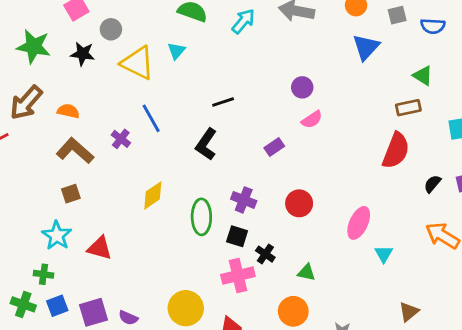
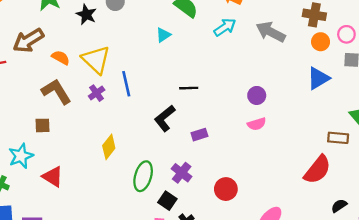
yellow triangle: (138, 63) -> (96, 60), moved
purple rectangle: (274, 147) -> (199, 135), moved
yellow diamond: (153, 195) -> (109, 147), turned -35

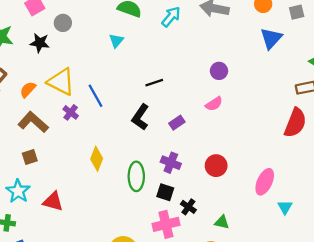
orange semicircle: (61, 58) -> (28, 90), turned -60
pink semicircle: (257, 124) -> (214, 104), moved

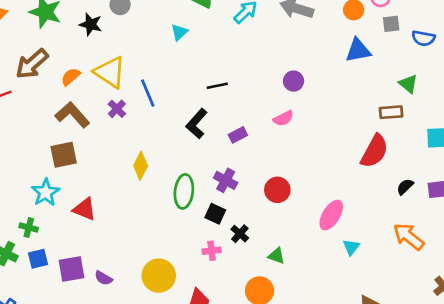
blue triangle: (271, 38) -> (358, 50), turned 30
brown square: (30, 157) -> (64, 155), size x1.5
pink cross: (166, 224) -> (212, 251), size x0.6

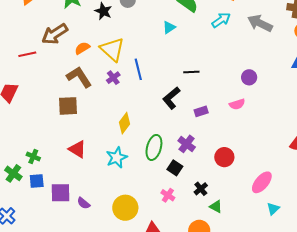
cyan star: (46, 192) -> (117, 157), moved
black cross: (240, 234) -> (201, 189), moved
pink cross: (212, 251) -> (168, 195), turned 32

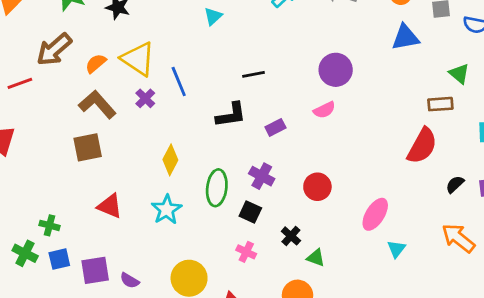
purple circle: (249, 77) -> (336, 70), size x1.5
black L-shape: (171, 98) -> (231, 115), turned -140

